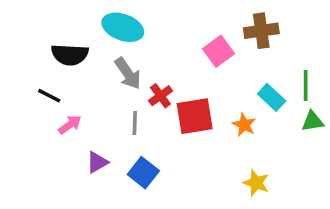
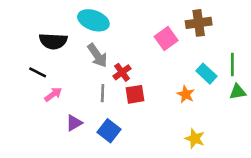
red square: (195, 116) -> (135, 94), moved, size x0.7

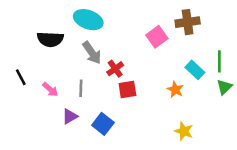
black line: (38, 72) -> (21, 77), moved, turned 35
green triangle: (238, 92) -> (224, 87), turned -35
gray line: (103, 93) -> (81, 88), moved
pink arrow: (53, 94) -> (50, 90), turned 77

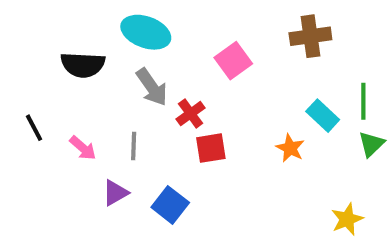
pink square: (157, 37) -> (233, 61), moved
yellow star: (184, 131) -> (347, 219), moved, turned 30

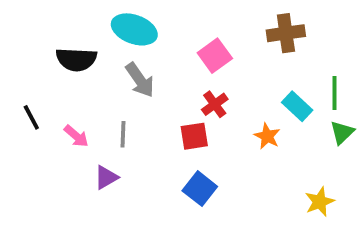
red cross: (191, 113) -> (215, 104), moved
blue square: (170, 205) -> (200, 189), moved

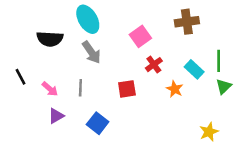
cyan ellipse: (134, 29) -> (88, 19), turned 40
red cross: (215, 104) -> (154, 65), moved
purple triangle: (106, 177) -> (56, 116), moved
blue square: (200, 189) -> (98, 123), moved

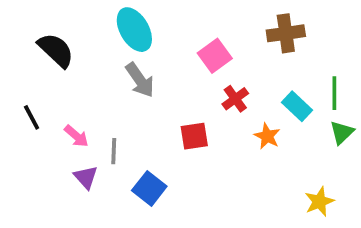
black semicircle: (50, 39) -> (56, 50), moved, turned -140
gray line: (80, 88) -> (114, 151), moved
purple triangle: (56, 116) -> (86, 177), turned -42

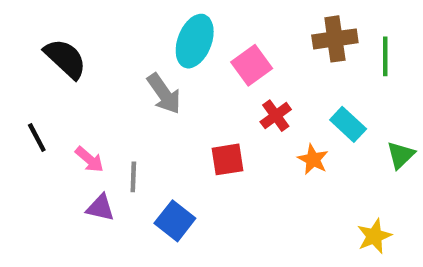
cyan ellipse: (134, 30) -> (195, 41), moved, turned 51
green line: (334, 93) -> (385, 56), moved
purple triangle: (86, 177) -> (100, 208), turned -35

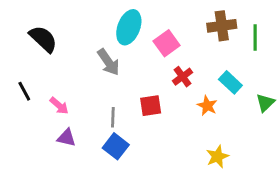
gray line: (133, 177) -> (113, 117), moved
yellow star: (374, 236) -> (217, 156), moved

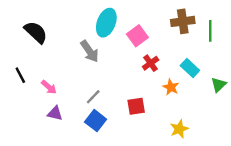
red square: (151, 106) -> (136, 106), moved
gray line: (113, 117) -> (93, 97), turned 42

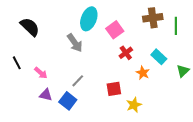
blue square: (96, 121) -> (68, 101), moved
yellow star: (179, 129) -> (134, 105), moved

